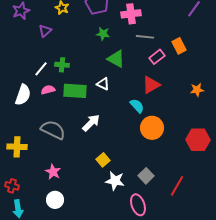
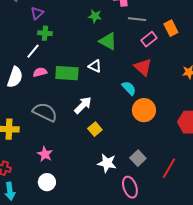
green cross: (62, 65) -> (45, 33), moved
red triangle: (151, 85) -> (143, 67), turned -48
yellow square: (103, 160) -> (95, 129), moved

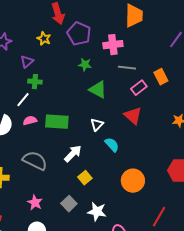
white triangle: (95, 66) -> (97, 125), moved, turned 48
cyan semicircle: (129, 88) -> (112, 145), moved
orange circle: (144, 110) -> (133, 181), moved
gray square: (138, 158) -> (69, 204), moved

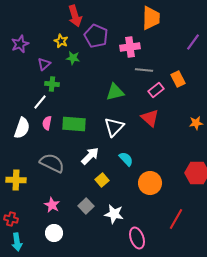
green star: (85, 65) -> (73, 58), moved
green triangle: (98, 90) -> (115, 92), turned -42
pink semicircle: (30, 121) -> (47, 123), turned -64
white triangle: (97, 125) -> (114, 127), size x1.5
cyan semicircle: (112, 145) -> (126, 159), moved

